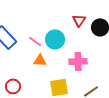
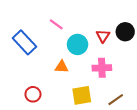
red triangle: (79, 20) -> (103, 36), moved
pink line: (35, 41) -> (56, 24), moved

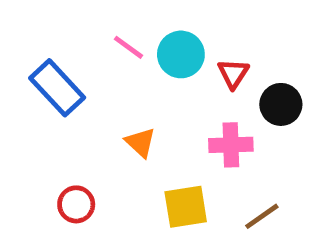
black circle: (125, 32) -> (281, 104), moved
cyan circle: (78, 44) -> (181, 54), moved
orange triangle: (62, 67) -> (140, 143), turned 40

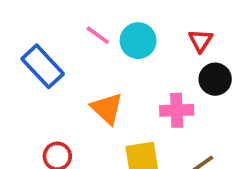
red triangle: (233, 73) -> (200, 41), moved
orange triangle: (140, 143) -> (107, 109), size x1.4

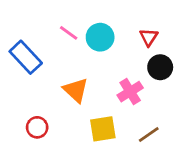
pink cross: (177, 110) -> (130, 92), turned -30

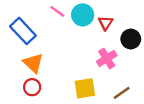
red triangle: (149, 37) -> (106, 23), moved
orange triangle: (76, 90) -> (33, 63), moved

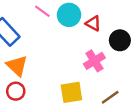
red triangle: (106, 23) -> (93, 23), turned -35

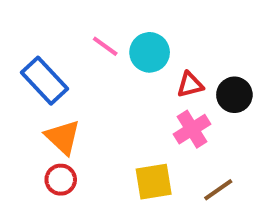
red triangle: (93, 23) -> (190, 85), moved, turned -42

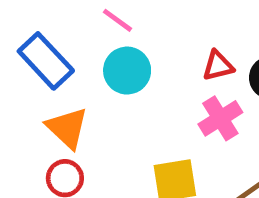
cyan circle: (150, 52) -> (127, 71), moved

